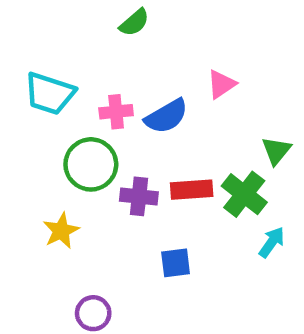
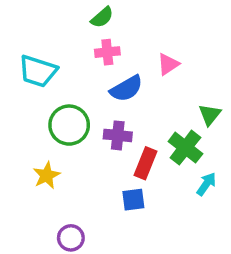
pink cross: (116, 112) -> (107, 52), moved
red rectangle: (192, 190) -> (146, 163), moved, turned -64
purple cross: (139, 196) -> (118, 135), moved

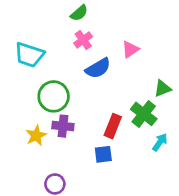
pink cross: (107, 52) -> (83, 40), turned -30
green triangle: (210, 115) -> (163, 88), turned 30
purple cross: (118, 135) -> (63, 126), moved

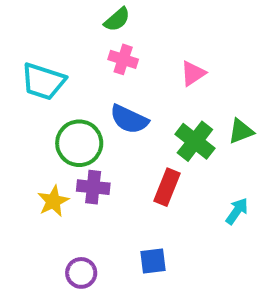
pink cross: (83, 40) -> (123, 59), turned -36
blue semicircle: (98, 68) -> (129, 119), moved, turned 55
green cross: (144, 114) -> (195, 141), moved
blue square: (103, 154) -> (153, 261), moved

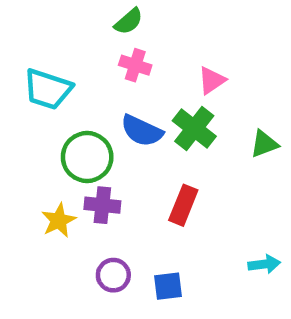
green cross: (195, 141) -> (194, 129), moved
cyan arrow: (237, 211) -> (264, 264), moved, turned 48
purple circle: (81, 273) -> (113, 275), moved

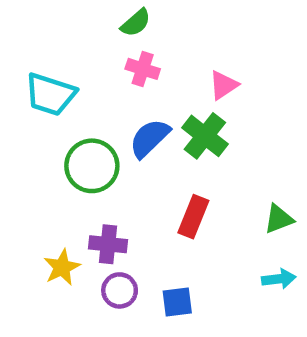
blue semicircle: (142, 131) -> (150, 138), turned 111
green triangle: (264, 144) -> (279, 219), moved
purple cross: (102, 205) -> (108, 244), moved
yellow star: (59, 220) -> (62, 267), moved

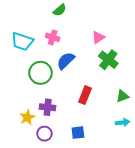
pink cross: (143, 69) -> (53, 37), moved
green cross: (205, 136) -> (108, 60), moved
purple circle: (120, 290) -> (45, 134), moved

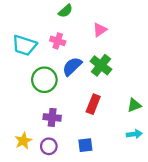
pink triangle: (98, 37) -> (100, 30), moved
green cross: (108, 60) -> (101, 65), moved
yellow star: (27, 117) -> (23, 141), moved

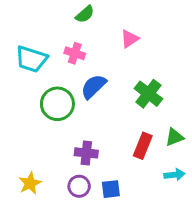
green cross: (101, 65) -> (148, 94), moved
red rectangle: (93, 104) -> (143, 146), moved
purple cross: (52, 117) -> (86, 153), moved
purple circle: (49, 146) -> (79, 186), moved

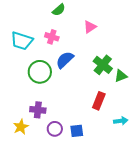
green triangle: (174, 137) -> (121, 76), moved
purple cross: (86, 153) -> (38, 110), moved

